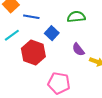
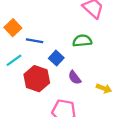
purple semicircle: (78, 49) -> (75, 78), moved

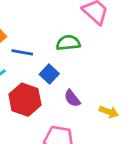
green semicircle: (82, 41) -> (68, 43), moved

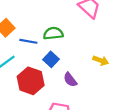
green semicircle: (68, 43) -> (53, 33), moved
yellow arrow: (109, 112) -> (101, 61), moved

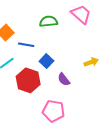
green semicircle: (53, 33) -> (48, 21), moved
yellow arrow: (101, 61) -> (91, 62), turned -40

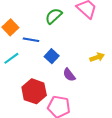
green semicircle: (48, 21) -> (54, 16), turned -36
red hexagon: (28, 80) -> (34, 91), moved

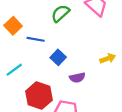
cyan line: (11, 58) -> (14, 70), moved
purple semicircle: (69, 75) -> (77, 78), turned -64

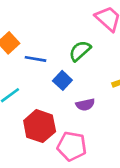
green semicircle: (60, 13) -> (80, 51), moved

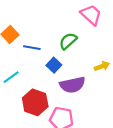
purple semicircle: (85, 105) -> (72, 85), size x1.6

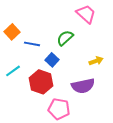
purple semicircle: (72, 85) -> (83, 86), moved
red hexagon: (35, 102) -> (41, 82), moved

